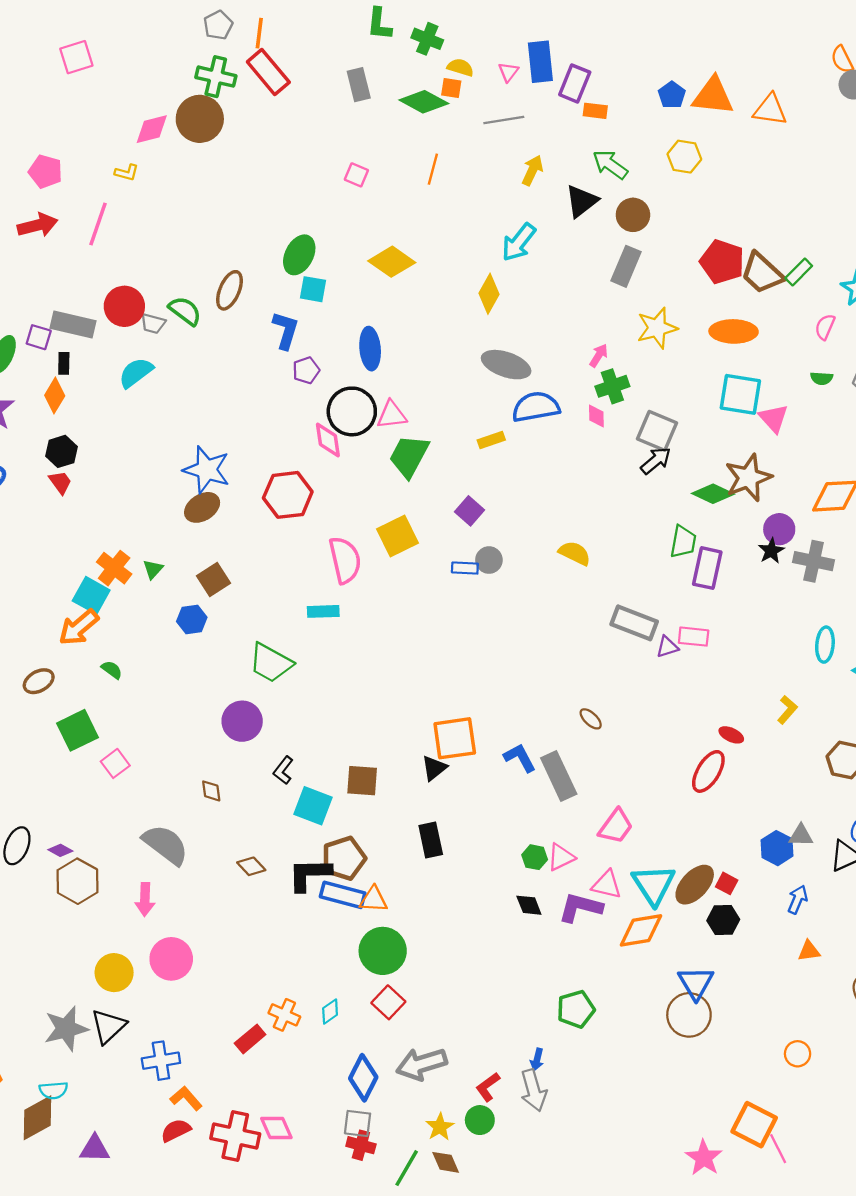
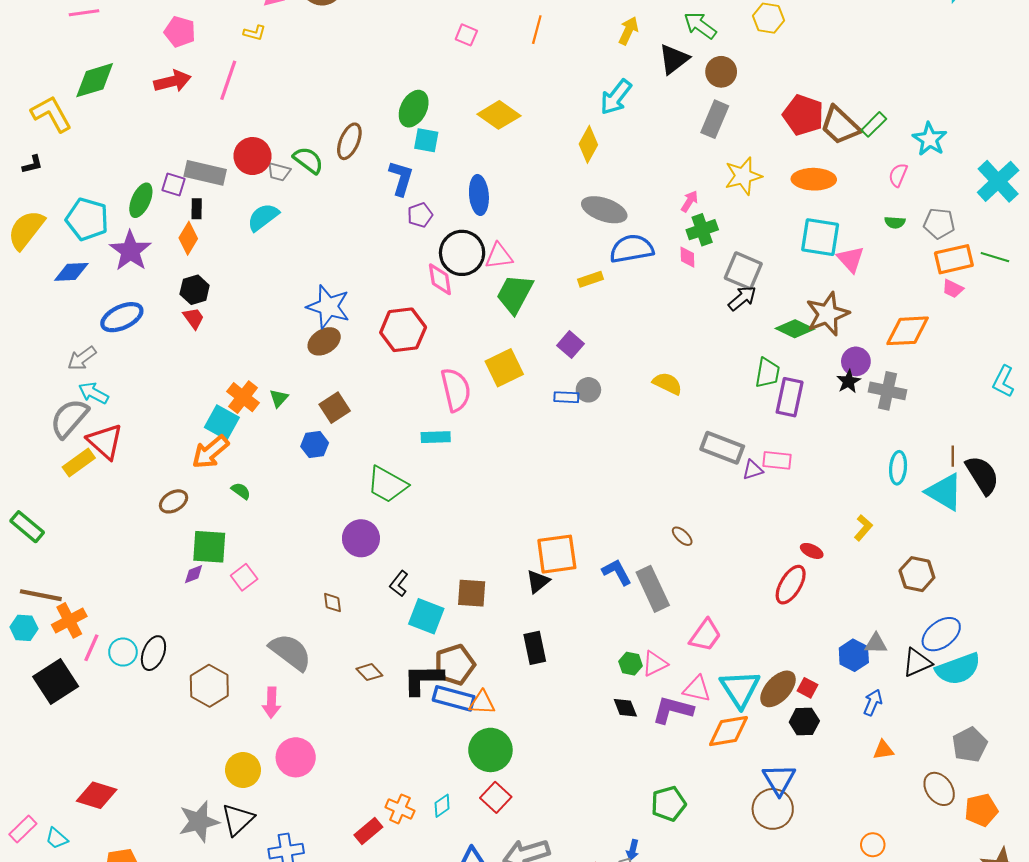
green square: (78, 730) -> (209, 547), turned 30
purple diamond: (60, 850) -> (194, 574), moved, turned -50

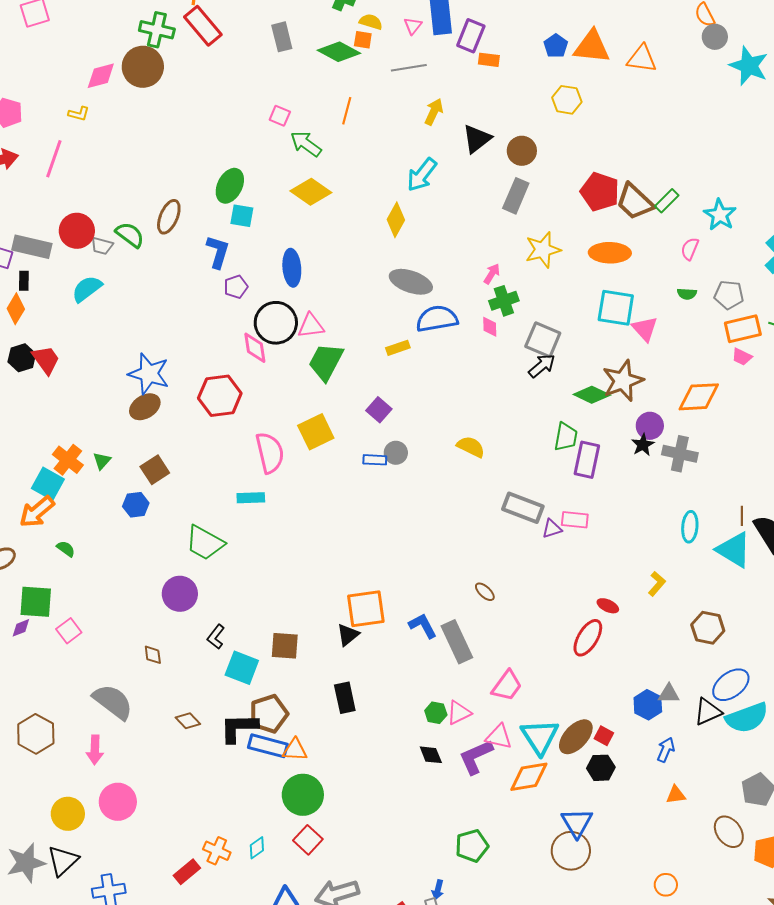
green arrow: (700, 25) -> (306, 144), moved
red trapezoid: (194, 318) -> (46, 360), moved, size x1.4
purple L-shape: (673, 710) -> (476, 757), turned -39

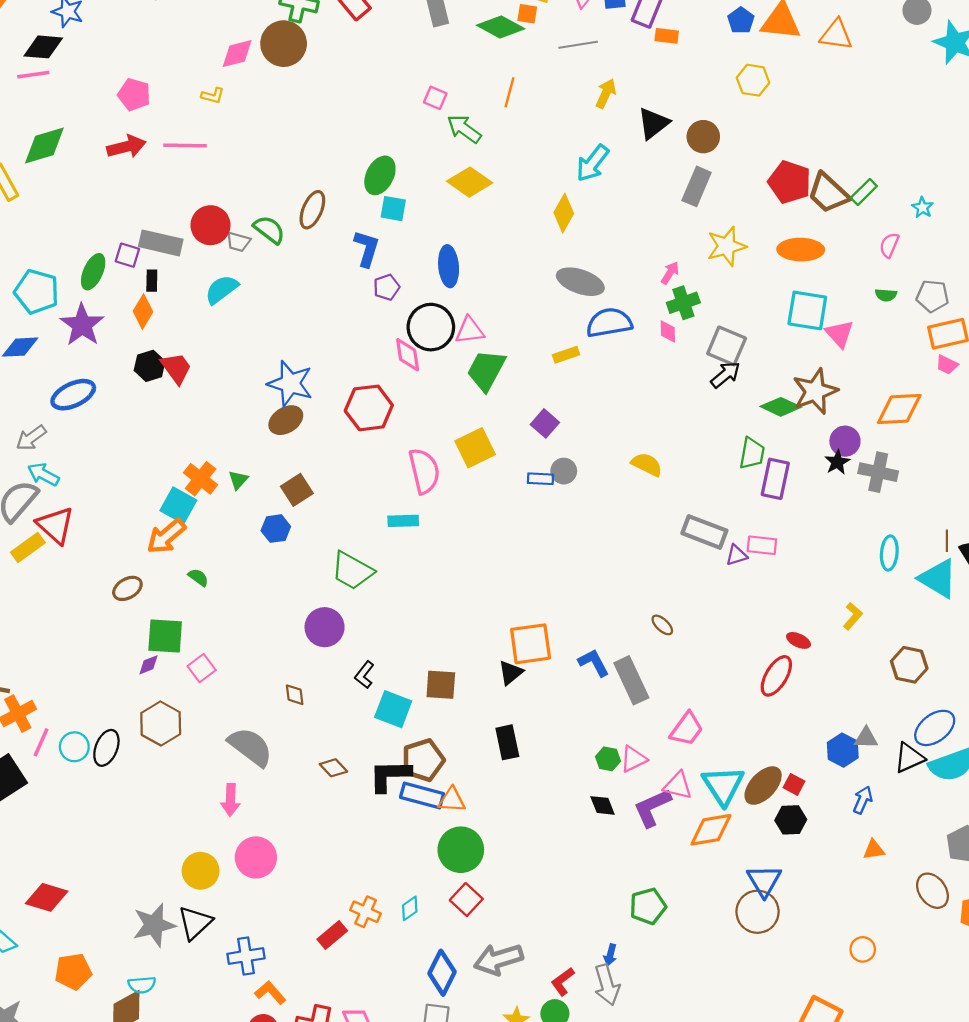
pink line: (54, 159) -> (185, 145), turned 72
cyan star: (720, 215) -> (923, 208), size x0.6
brown hexagon: (36, 734) -> (161, 724), moved

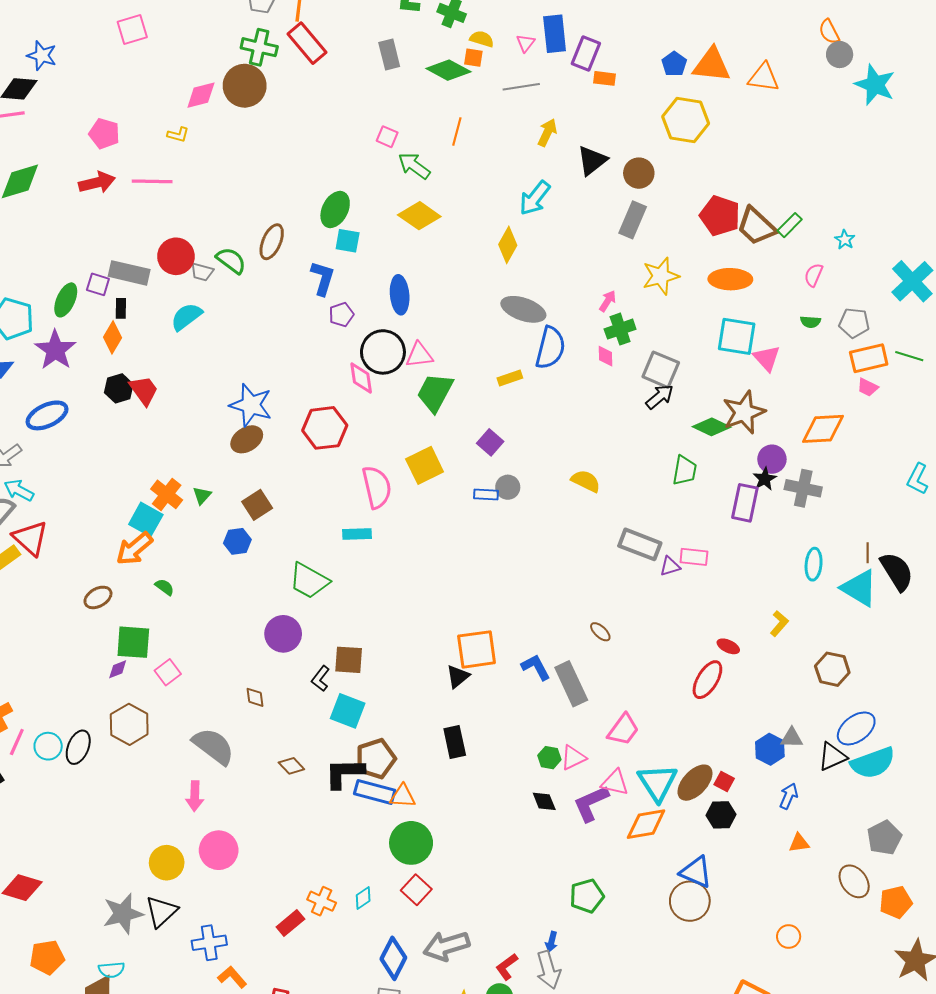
yellow hexagon: (753, 80) -> (686, 120), size x1.5
blue semicircle: (609, 323) -> (550, 348), turned 114
purple rectangle: (775, 479) -> (745, 503), moved
brown square: (441, 685) -> (349, 660), moved
blue triangle: (764, 881) -> (696, 872), turned -36

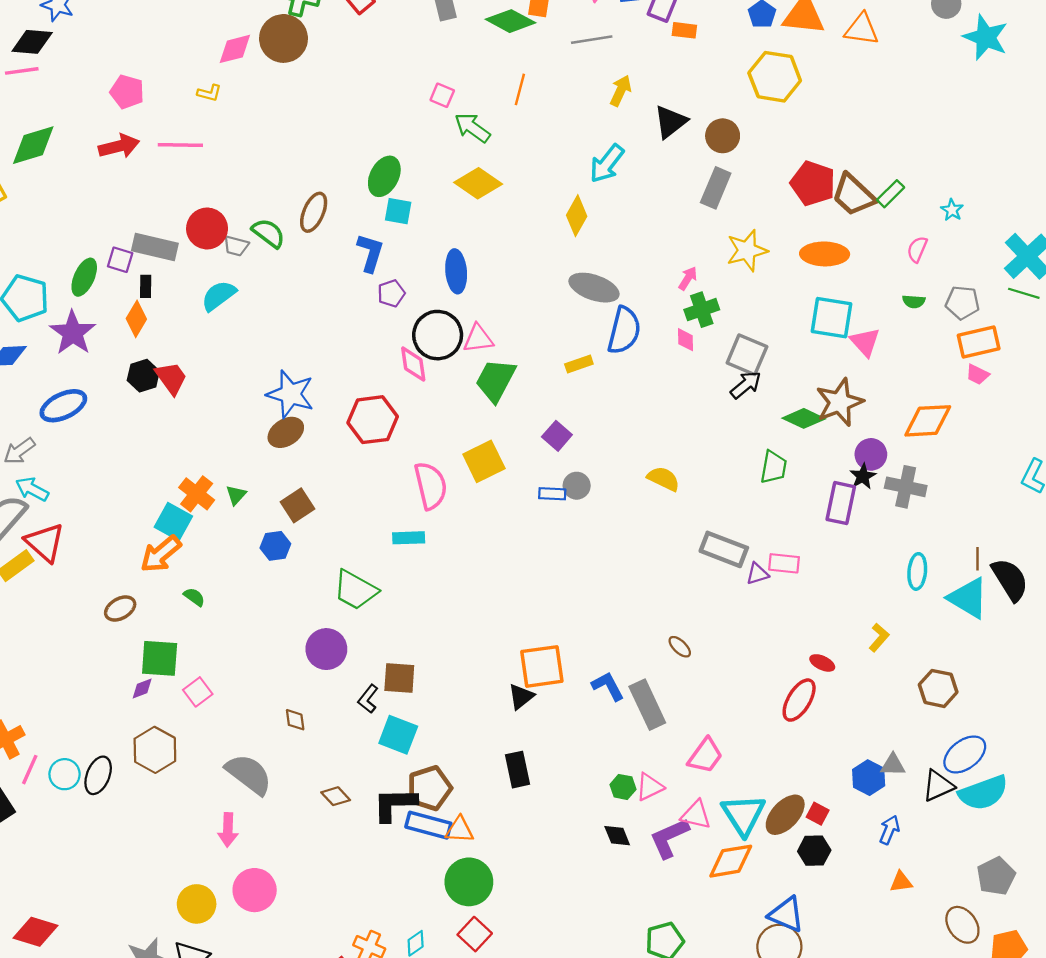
green line: (909, 356) -> (1024, 293), moved

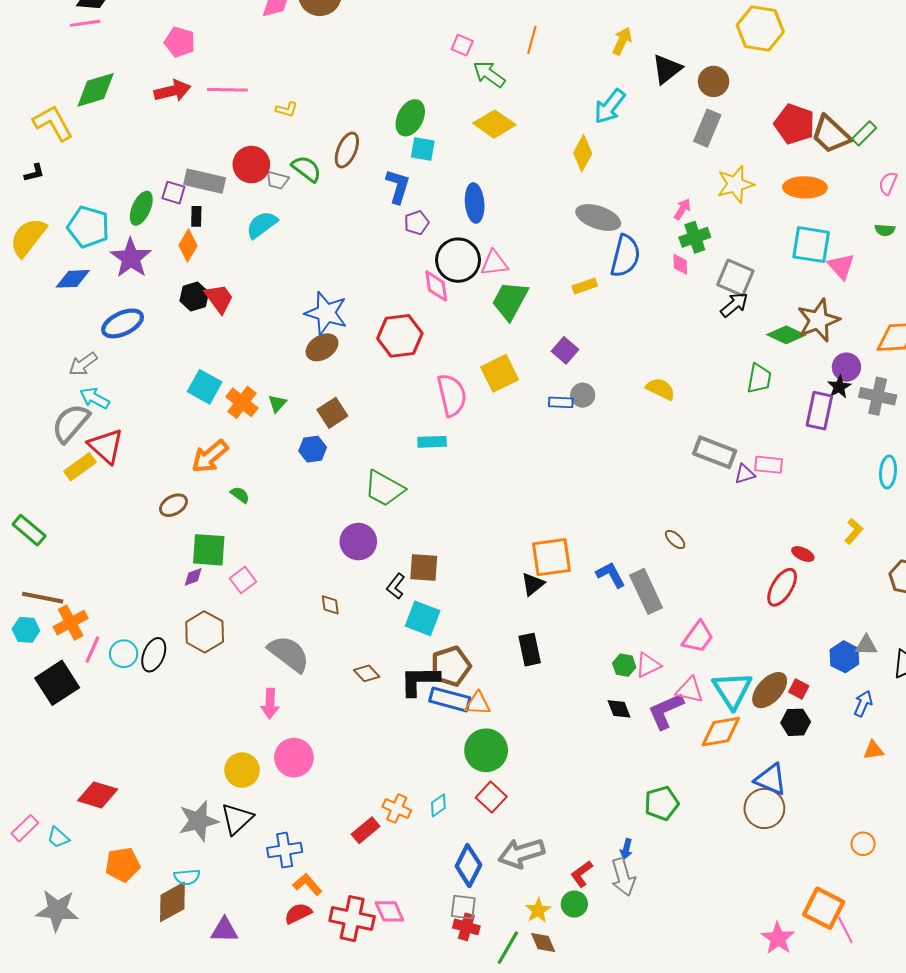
yellow L-shape: (209, 93) -> (287, 109), moved
cyan square: (173, 522) -> (205, 387), moved

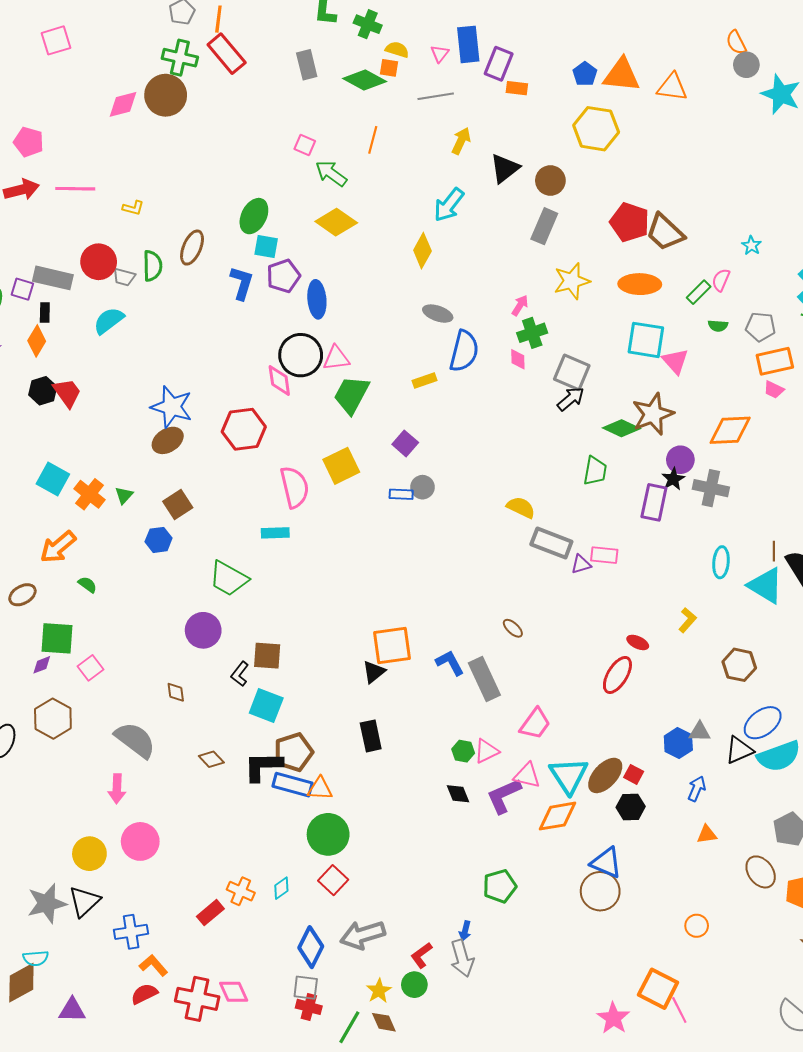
green rectangle: (864, 133) -> (699, 292), moved
green semicircle: (306, 169) -> (152, 266), turned 52
gray ellipse: (598, 218) -> (438, 314), size x0.7
purple pentagon: (416, 223) -> (283, 276), moved, size x1.4
yellow semicircle: (661, 389) -> (521, 507), moved

